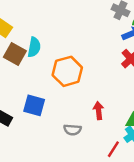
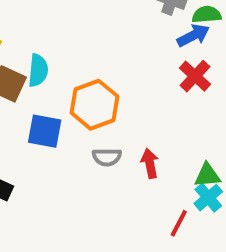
blue square: (34, 105) -> (45, 131), moved
gray semicircle: (72, 130) -> (107, 157), moved

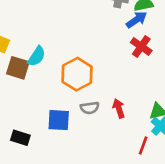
cyan semicircle: (38, 70) -> (37, 56), turned 35
blue square: (45, 131) -> (59, 120), moved

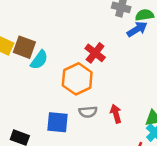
red cross: (141, 46) -> (95, 53), moved
brown square: (18, 68) -> (24, 47), moved

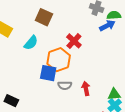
brown square: (24, 47) -> (44, 17), moved
blue square: (58, 122) -> (48, 73), moved

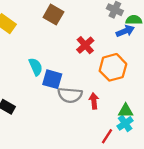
cyan semicircle: (31, 43) -> (36, 67), moved, turned -70
orange hexagon: (59, 60) -> (113, 67), moved
gray semicircle: (65, 85) -> (70, 95), size x1.5

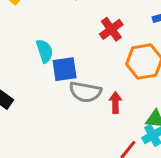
blue square: (52, 79) -> (65, 69), turned -30

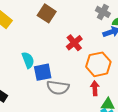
red arrow: (115, 102) -> (95, 88), moved

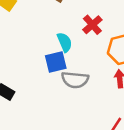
cyan semicircle: (28, 60) -> (65, 42), moved

